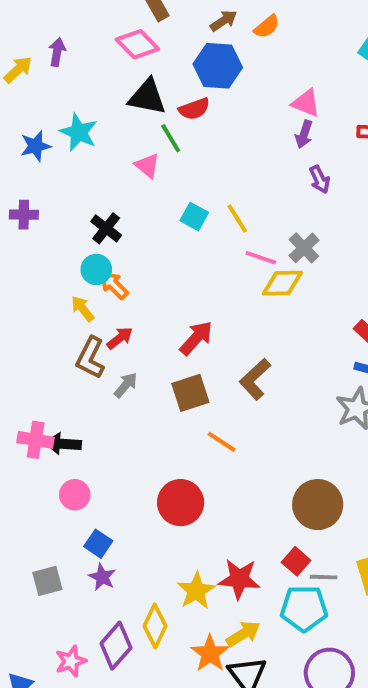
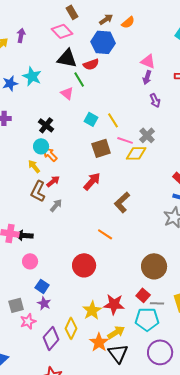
brown square: (190, 393) -> (101, 148), moved
pink star: (71, 661) -> (28, 321), moved

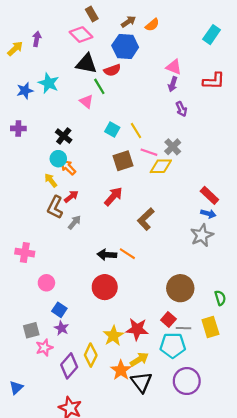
black arrow: (24, 235) -> (107, 255), moved

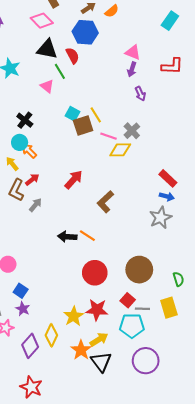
red semicircle: (112, 70) -> (73, 56), turned -98
brown square: (123, 161) -> (83, 125), moved
red circle: (105, 287) -> (95, 273), moved

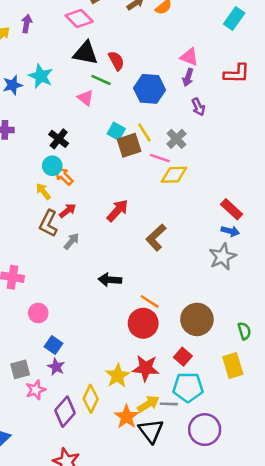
blue hexagon: (85, 32) -> (150, 89), moved
green line: (60, 71) -> (101, 80), turned -35
gray cross: (132, 131) -> (176, 139), moved
orange line: (87, 236) -> (150, 301), moved
gray line: (142, 309) -> (169, 404), moved

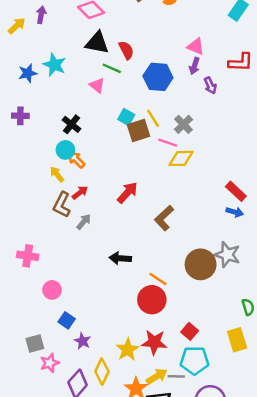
purple arrow: (198, 107) -> (210, 85), moved
gray star: (223, 257) -> (227, 255), moved, turned -30
brown circle: (197, 319) -> (201, 264), moved
purple star: (56, 367) -> (82, 341), moved

